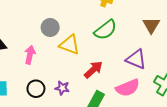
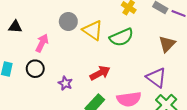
yellow triangle: (70, 45) -> (93, 30), moved
purple triangle: (136, 59) -> (156, 78), moved
black circle: (36, 89) -> (35, 69), moved

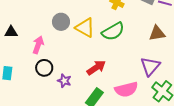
brown triangle: (167, 44) -> (157, 33), turned 42
black circle: (35, 69) -> (44, 68), moved
purple triangle: (156, 78) -> (150, 66), turned 40

